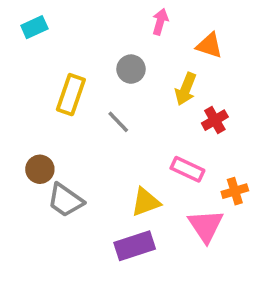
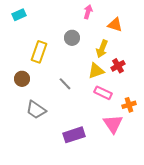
gray line: (118, 122) -> (65, 84), moved
brown circle: (40, 169) -> (22, 79), moved
yellow triangle: (146, 202) -> (96, 71), moved

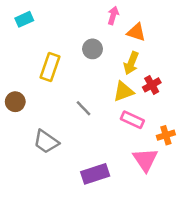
orange triangle: (115, 25) -> (136, 32), moved
brown circle: (22, 79) -> (15, 102), moved

